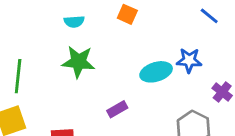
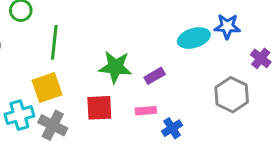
green star: (78, 62) -> (115, 67), moved

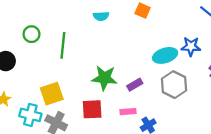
green line: (54, 42) -> (63, 45), moved
gray hexagon: (232, 95) -> (174, 85), moved
cyan cross: (19, 115) -> (30, 115), turned 30

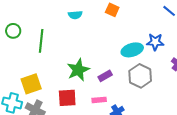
green star: (104, 78) -> (78, 70), turned -30

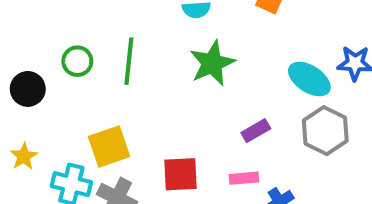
green circle: (13, 31) -> (77, 61), moved
cyan ellipse: (132, 50) -> (309, 79), turned 50
green star: (78, 70) -> (212, 63), moved

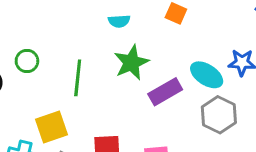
green line: (129, 61) -> (78, 78), moved
purple rectangle: (256, 131) -> (165, 92), moved, size x1.5

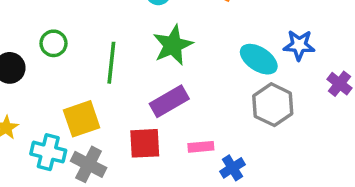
purple rectangle: (165, 92) -> (169, 101), moved

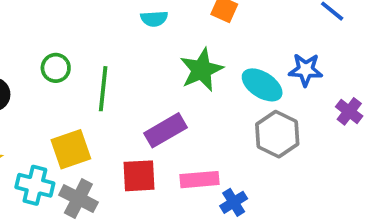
green circle: (54, 43) -> (56, 68), moved
green star: (173, 45) -> (201, 70), moved
pink rectangle: (201, 147) -> (200, 180), size x1.4

